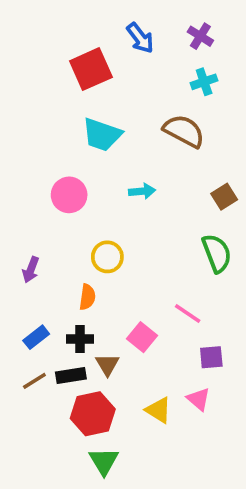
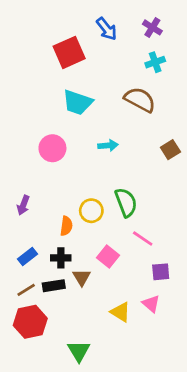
green semicircle: (217, 253) -> (126, 202), moved
yellow circle: (107, 257) -> (91, 211), moved
red hexagon: (93, 414) -> (30, 322), moved

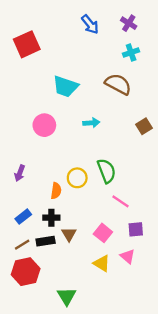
red square: (69, 52) -> (27, 44), moved
pink square: (108, 257) -> (103, 233), moved

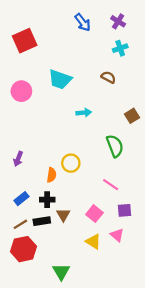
brown semicircle: (118, 84) -> (108, 77), size x0.6
pink circle: (44, 125) -> (21, 91), moved
green semicircle: (106, 171) -> (115, 146), moved

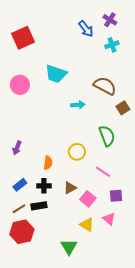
blue arrow: (83, 22) -> (86, 29), moved
brown semicircle: (108, 77) -> (105, 86), moved, size x1.6
yellow circle: (71, 163) -> (77, 152), moved
brown triangle: (63, 215) -> (70, 188), moved, turned 32
green triangle: (61, 272) -> (69, 247), moved

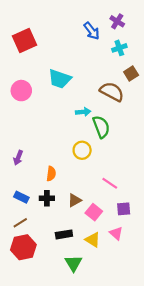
brown square: (123, 108) -> (131, 74), moved
green semicircle: (107, 136) -> (101, 127), moved
yellow circle: (77, 152) -> (82, 150), moved
blue rectangle: (20, 185) -> (21, 197), turned 64
black rectangle: (39, 206) -> (64, 234), moved

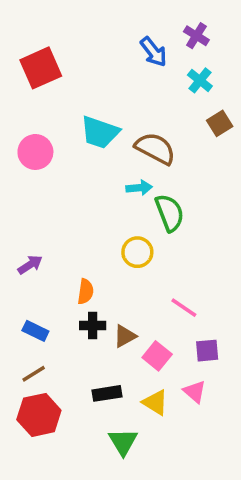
cyan cross: (119, 48) -> (200, 80), turned -32
brown semicircle: (112, 92) -> (155, 148), moved
purple arrow: (18, 158) -> (30, 265), turned -144
black cross: (47, 198) -> (93, 325), moved

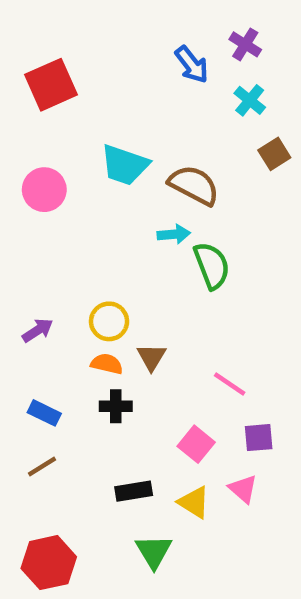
yellow circle: (137, 252) -> (109, 321), moved
orange semicircle: (85, 292) -> (107, 364), turned -85
brown triangle: (125, 336) -> (151, 357), moved, turned -30
red hexagon: (39, 415) -> (49, 563), moved

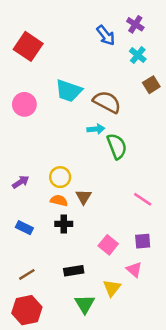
red square: (51, 85) -> (28, 46), turned -32
pink line: (230, 384) -> (143, 199), moved
brown line: (42, 467) -> (27, 274), moved
yellow triangle: (194, 502) -> (112, 288), moved, turned 36

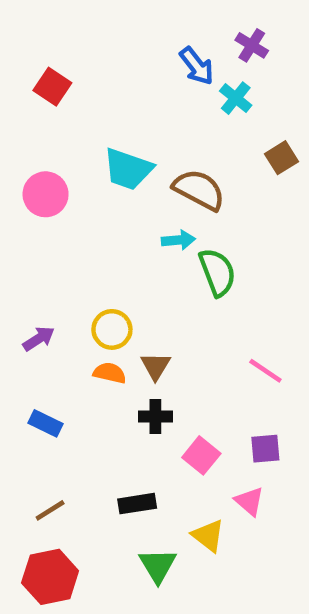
red square: (28, 46) -> (52, 87), size x0.7
cyan cross: (138, 55) -> (236, 98), moved
black cross: (64, 224) -> (155, 417), moved
yellow triangle: (112, 288) -> (208, 536), turned -30

